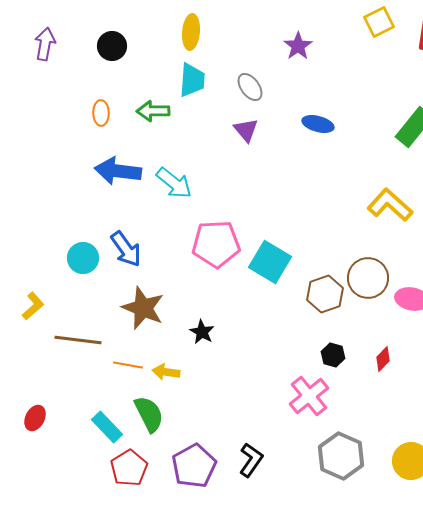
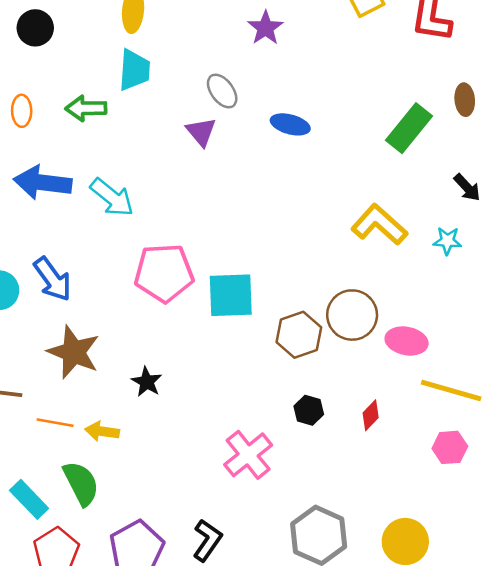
gray ellipse: (250, 87) -> (222, 91), moved
cyan square: (270, 262) -> (231, 295), turned -33
pink cross: (309, 396) -> (248, 455), moved

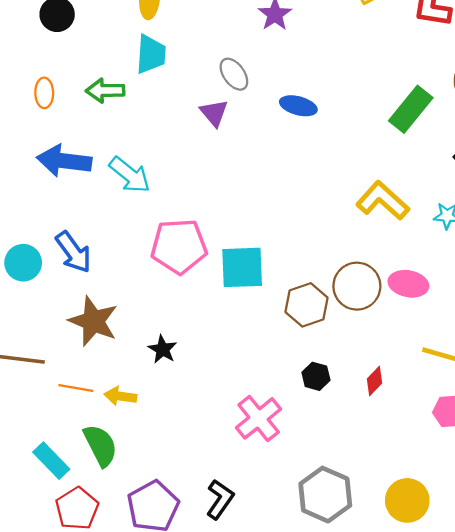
pink ellipse: (407, 341) -> (408, 284), moved

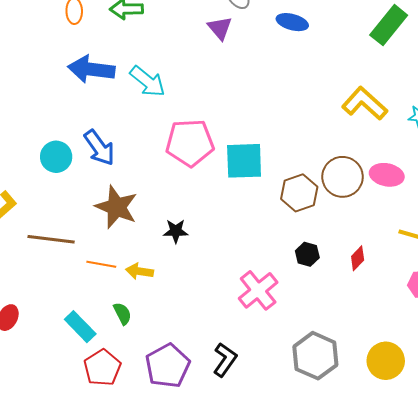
black star: (162, 349) -> (176, 231), turned -30
green semicircle: (100, 445) -> (122, 314), size x0.6

